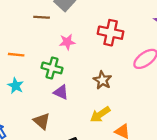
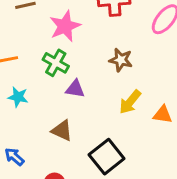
pink star: (67, 42) -> (65, 26), size x1.5
green cross: (52, 68) -> (56, 63), turned 30

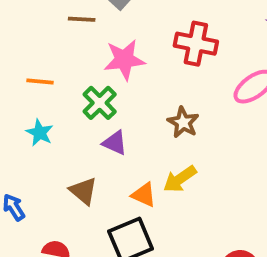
orange triangle: (163, 115) -> (144, 195), moved

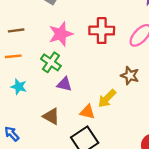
brown line: (82, 19) -> (16, 30), moved
red cross: (196, 44) -> (102, 31), moved
brown star: (183, 122) -> (130, 76), moved

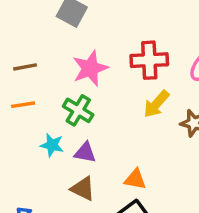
purple triangle: (64, 84) -> (85, 153), moved
cyan star: (19, 87) -> (52, 145), moved
yellow arrow: (107, 98) -> (156, 104), moved

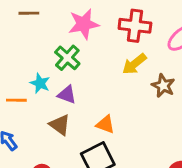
orange line: (23, 105) -> (16, 100), moved

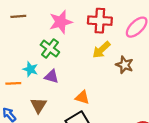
brown triangle: (60, 125) -> (39, 105), moved, turned 30

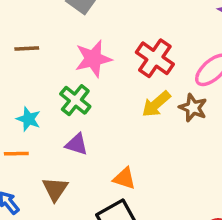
red cross: (100, 21) -> (155, 58), turned 30
brown star: (125, 65) -> (193, 108), moved
cyan star: (30, 69) -> (29, 119), moved

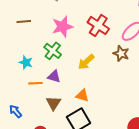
yellow arrow: (156, 104) -> (86, 62), moved
orange line: (16, 154) -> (36, 83), moved
brown triangle: (55, 189) -> (53, 103), moved

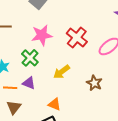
brown star: (121, 54) -> (94, 83), moved
brown triangle: (53, 103) -> (14, 107), moved

